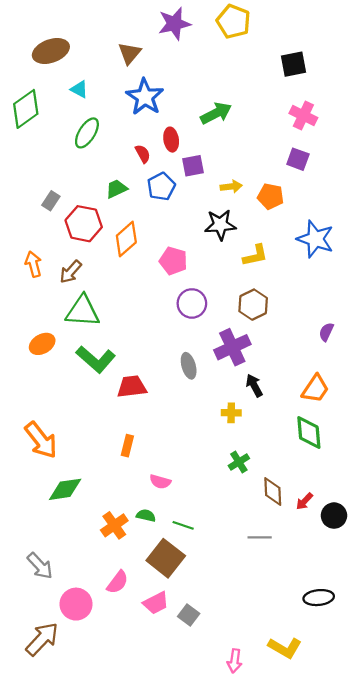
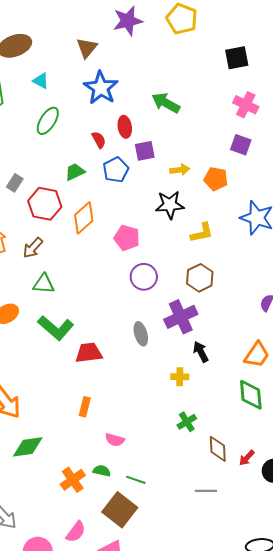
green arrow: (216, 113) -> (166, 103), turned -124
green triangle: (83, 311) -> (44, 284), size x0.7

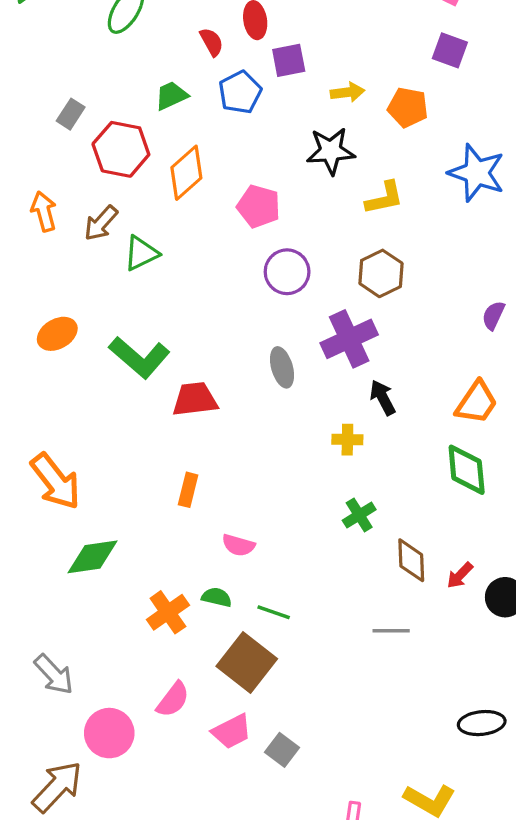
green triangle: (44, 284) -> (141, 253), moved, turned -30

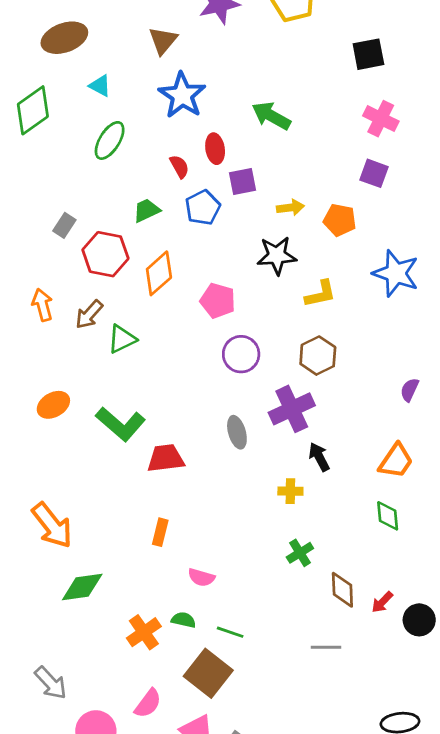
green diamond: (467, 470) -> (388, 516), size x0.7

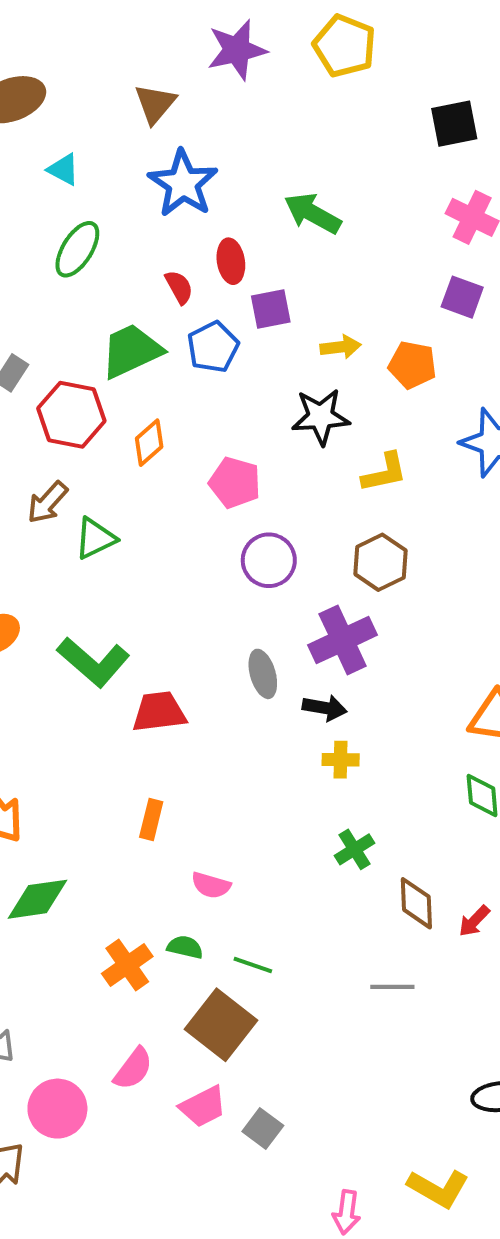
green trapezoid: (147, 210) -> (131, 351), size x1.6
orange diamond: (159, 273) -> (149, 443), size x0.7
black arrow: (319, 457) -> (325, 708), moved, turned 128

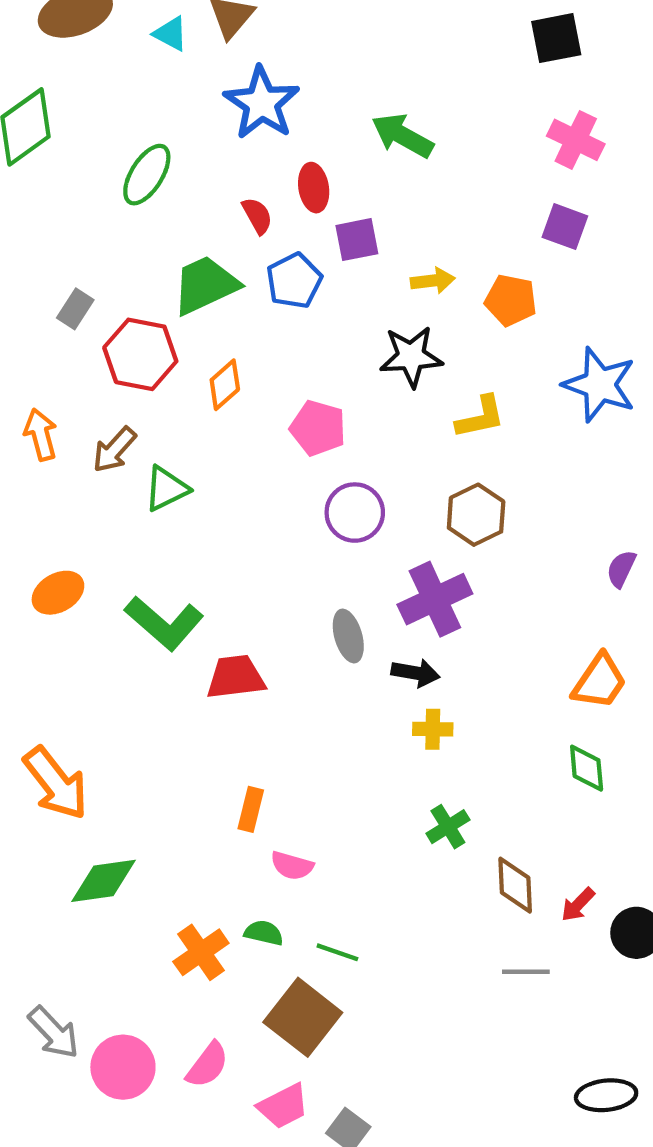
cyan triangle: (63, 169) -> (171, 34), moved
orange rectangle: (151, 819) -> (251, 809), moved
gray line: (392, 987) -> (526, 972), moved
pink circle: (57, 1109) -> (123, 1067), moved

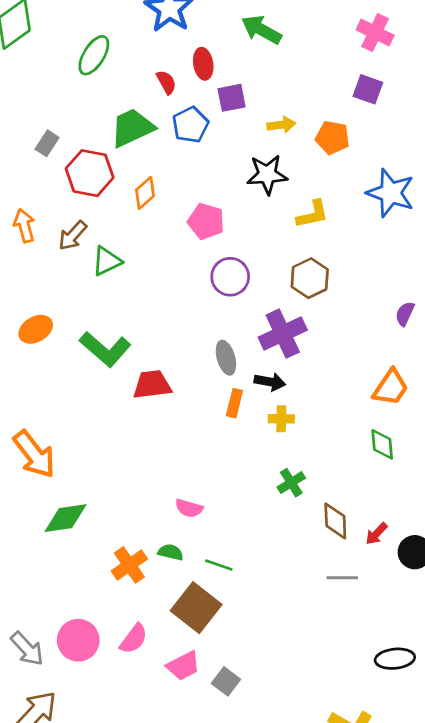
orange rectangle: (251, 809) -> (234, 403), moved
gray arrow: (54, 1032) -> (27, 649), moved

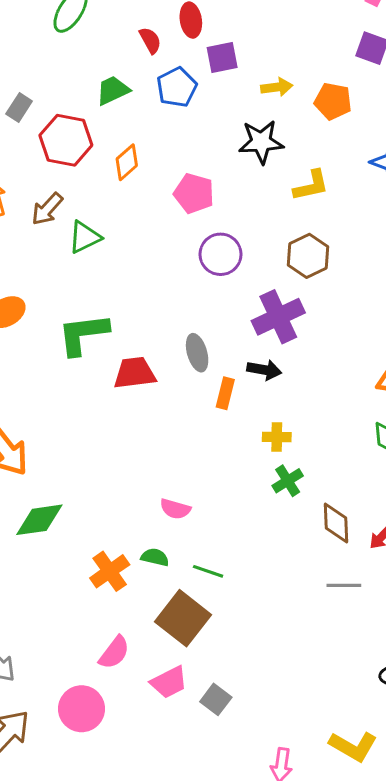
green trapezoid: (132, 128) -> (113, 90), size x0.7
green L-shape: (105, 349) -> (83, 334), turned 132
gray ellipse: (226, 358) -> (197, 353), moved
yellow cross: (281, 419) -> (277, 437), moved
pink circle: (78, 640) -> (82, 709), moved

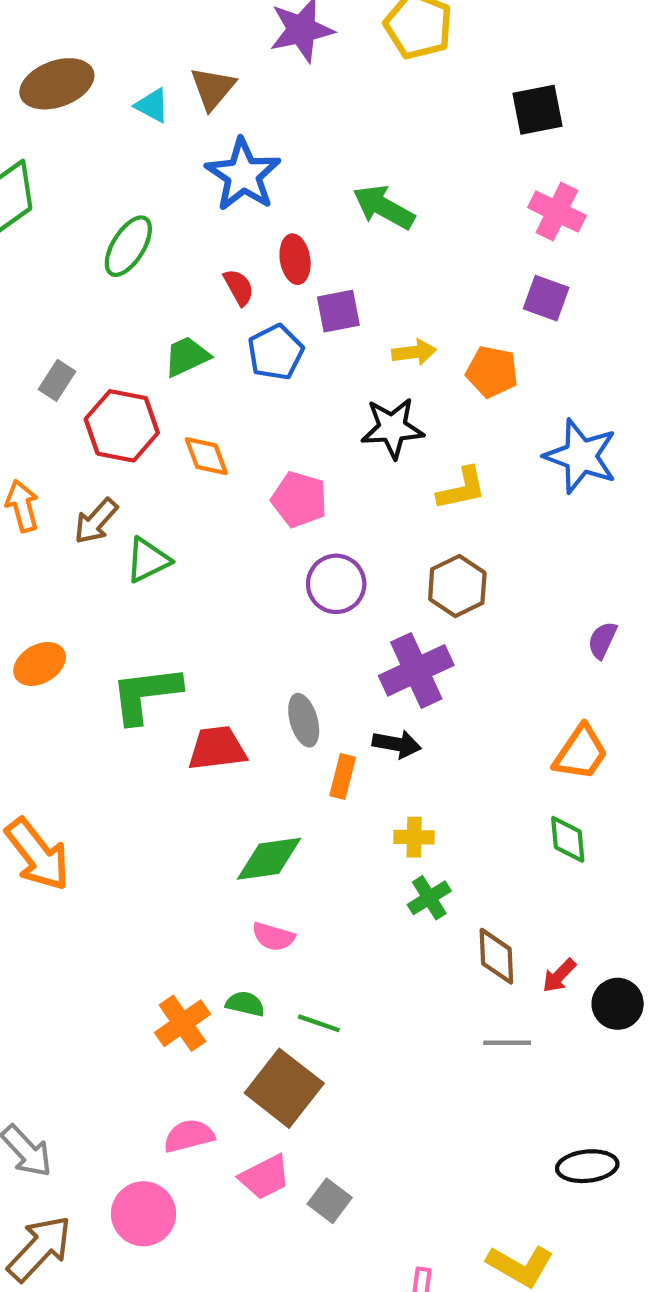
orange diamond: (127, 162) -> (206, 456), turned -69
green diamond: (39, 520) -> (269, 859), moved
pink semicircle: (114, 653) -> (189, 1136), turned -141

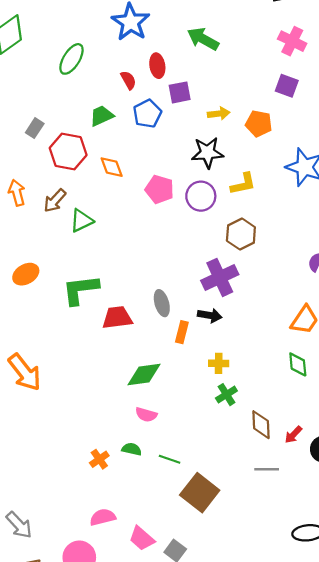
purple circle: (336, 584) -> (201, 196), moved
orange cross: (182, 1023) -> (99, 459), size x0.7
brown square: (284, 1088) -> (200, 493), moved
pink trapezoid: (265, 1177) -> (142, 538), turned 68

